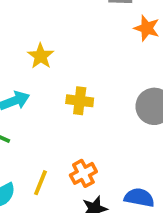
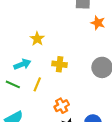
yellow line: (41, 183) -> (37, 84), moved

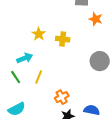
yellow cross: (60, 64) -> (63, 39), moved
green line: (13, 84) -> (16, 77), turned 32

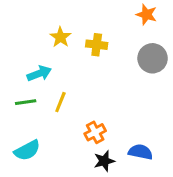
gray circle: (100, 61) -> (153, 58), moved
green line: (16, 77) -> (26, 102), turned -64

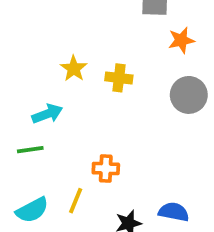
orange star: (146, 15) -> (181, 40), turned -30
yellow line: (60, 102) -> (76, 201), moved
orange cross: (95, 132) -> (106, 169), moved, turned 30

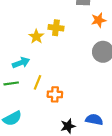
yellow cross: (119, 78) -> (56, 28), moved
yellow line: (76, 201) -> (37, 82), moved

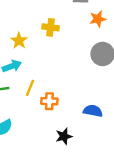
yellow star: (36, 37) -> (19, 41), moved
blue semicircle: (94, 120) -> (93, 111), moved

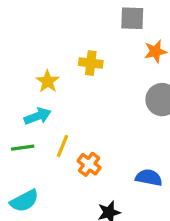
orange cross: (49, 101) -> (89, 164), turned 35

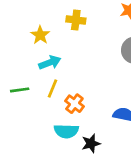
cyan arrow: (38, 116) -> (50, 63), moved
cyan semicircle: (24, 201) -> (66, 131), moved, turned 30

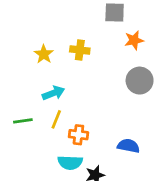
yellow star: (40, 35) -> (44, 54), moved
orange cross: (74, 104) -> (78, 135), turned -30

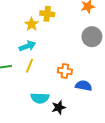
yellow star: (44, 54) -> (32, 24), moved
orange cross: (78, 135) -> (65, 71), moved

